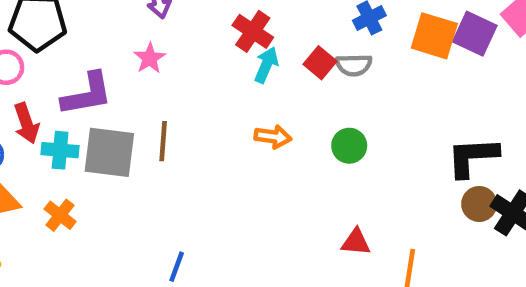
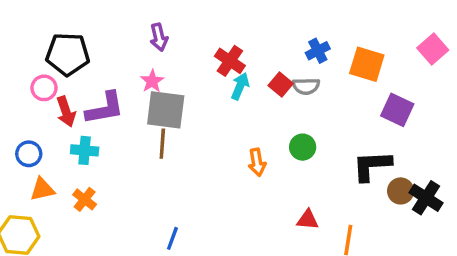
purple square: (475, 34) -> (397, 110), moved
red arrow: (26, 123) -> (66, 112), moved
orange arrow: (273, 137) -> (257, 162), moved, turned 72
gray square: (109, 152) -> (166, 110), moved
black L-shape: (472, 157) -> (372, 166), moved

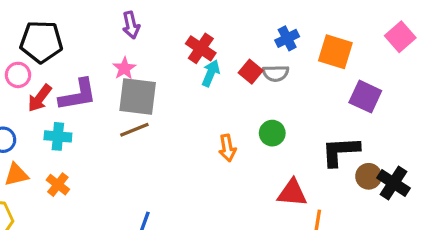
red arrow: (66, 112) -> (40, 98), turned 56
brown line: (162, 144) -> (134, 130), turned 64
red triangle: (308, 220) -> (292, 193), moved, size x1.4

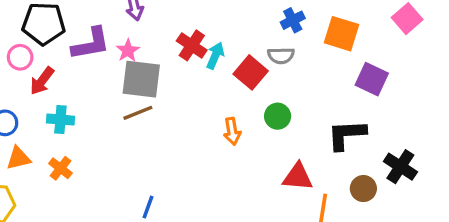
red cross: (201, 48) -> (192, 45), moved
red square: (251, 72) -> (251, 72), moved, size x1.4
purple L-shape: (78, 95) -> (91, 44), moved
brown circle: (369, 176) -> (363, 189), moved

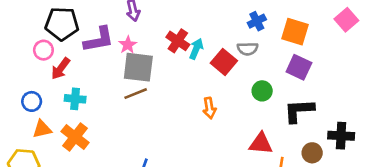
purple square: (372, 79) -> (299, 67), moved
green circle: (278, 116) -> (262, 91), moved
black cross: (400, 167) -> (341, 136), turned -30
orange cross: (60, 168) -> (75, 137), size x1.5

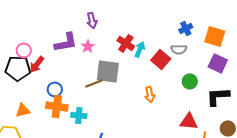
black pentagon: (62, 24) -> (18, 68), moved
gray square: (138, 67) -> (108, 71), moved
cyan cross: (75, 99) -> (79, 115), moved
blue circle: (32, 101) -> (55, 89), moved
orange cross: (75, 137) -> (57, 106), moved, turned -30

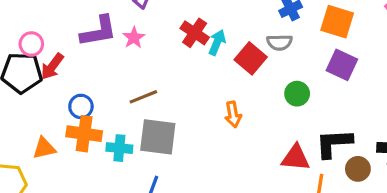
gray square: (108, 71) -> (158, 137), moved
black L-shape: (218, 96) -> (334, 143), moved
orange triangle: (23, 110) -> (44, 148), moved

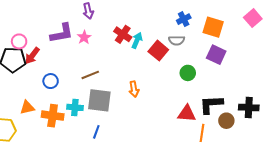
orange arrow: (233, 114) -> (134, 89), moved
orange cross: (84, 134) -> (53, 116), moved

